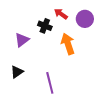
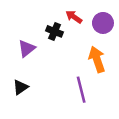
orange arrow: (68, 44) -> (97, 59), moved
purple line: (50, 83) -> (81, 90), moved

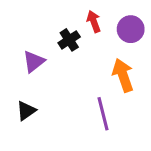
red arrow: (74, 17) -> (94, 21), turned 35
black cross: (54, 31) -> (69, 40), turned 35

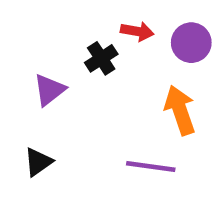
red arrow: (94, 21) -> (137, 31), turned 120
purple line: (103, 114) -> (151, 166), turned -68

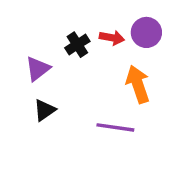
red arrow: (137, 31) -> (112, 38), moved
black triangle: (38, 162) -> (45, 110), moved

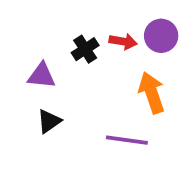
purple triangle: (38, 69) -> (41, 76), turned 44

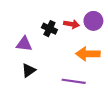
black cross: (85, 49) -> (49, 29), turned -32
orange arrow: (152, 93) -> (88, 54), turned -70

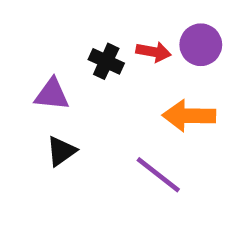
purple line: (74, 81) -> (158, 175), turned 30

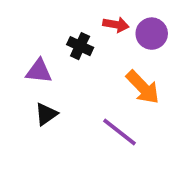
red arrow: (153, 52) -> (116, 25), moved
orange arrow: (189, 116) -> (143, 87), turned -135

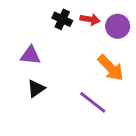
black cross: (80, 46) -> (62, 19), moved

